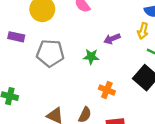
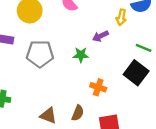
yellow arrow: (143, 31) -> (121, 17), moved

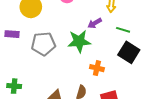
green line: (144, 48) -> (123, 30), moved
green star: (81, 55) -> (79, 41), size x1.6

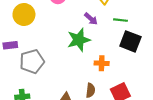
purple arrow: (95, 23) -> (91, 19), turned -96
gray pentagon: (43, 44) -> (32, 61), moved

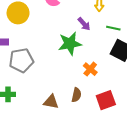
orange cross: (102, 63) -> (90, 69), turned 32

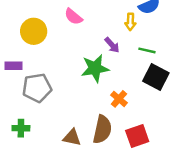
brown semicircle: (76, 95) -> (102, 129), size x1.6

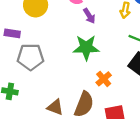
purple arrow: (112, 45) -> (89, 16), moved

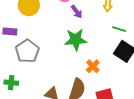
gray pentagon: (30, 57) -> (27, 51), turned -30

